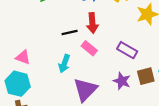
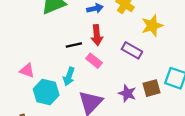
purple rectangle: (127, 50) -> (132, 50), moved
cyan hexagon: (18, 84) -> (46, 92), moved

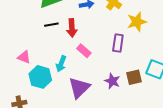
red arrow: (97, 35) -> (72, 28), moved
black line: (74, 45) -> (51, 25), moved
purple rectangle: (132, 50) -> (118, 43), turned 66

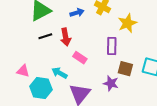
cyan arrow: (61, 64) -> (59, 73), turned 105
brown square: (134, 77) -> (125, 69), moved, turned 35

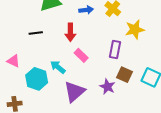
black line: (45, 36) -> (36, 33), moved
pink triangle: (23, 71) -> (13, 61), moved

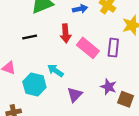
pink rectangle: (81, 55) -> (88, 48), moved, size x1.5
brown square: (125, 75) -> (126, 99), moved
purple triangle: (75, 92) -> (75, 95), size x0.7

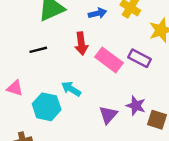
purple rectangle: (113, 48) -> (140, 58), turned -66
purple triangle: (75, 95) -> (108, 115), moved

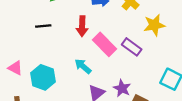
pink triangle: (15, 88) -> (15, 68), moved
cyan arrow: (71, 89) -> (83, 66), moved

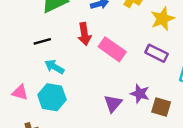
purple rectangle: (132, 47) -> (157, 53), moved
cyan arrow: (83, 66) -> (54, 67), moved

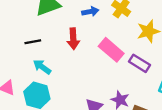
pink rectangle: (112, 49) -> (111, 50), moved

